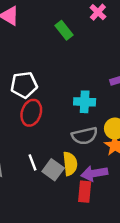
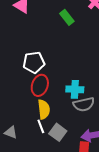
cyan cross: (85, 102) -> (75, 89), moved
yellow semicircle: (70, 164) -> (44, 109), moved

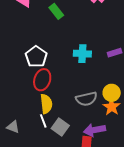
green rectangle: (67, 17) -> (56, 11), moved
white pentagon: (34, 62) -> (36, 57), turned -30
cyan cross: (75, 89) -> (82, 54), moved

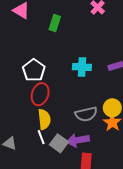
green rectangle: (56, 11) -> (55, 23), turned 56
purple arrow: (94, 130) -> (78, 140), moved

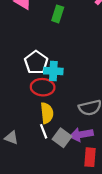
cyan cross: (82, 67) -> (53, 71), moved
red ellipse: (40, 94) -> (43, 87), turned 75

